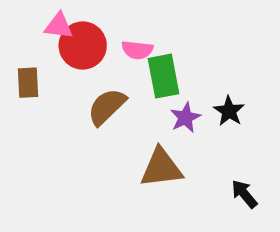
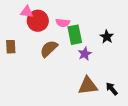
brown rectangle: (28, 83) -> (11, 47), moved
black star: (229, 111) -> (107, 37), moved
brown triangle: (161, 168) -> (88, 86), moved

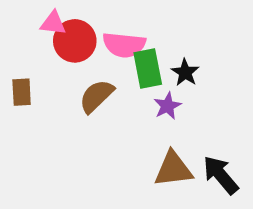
pink semicircle: (63, 23) -> (124, 45), size x1.5
black star: (107, 37) -> (185, 72), moved
black arrow: (112, 89) -> (221, 175), size x1.5

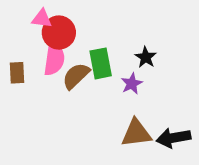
pink semicircle: (124, 45) -> (54, 59), moved, turned -88
green rectangle: (148, 68) -> (101, 63), moved
black arrow: (221, 175) -> (173, 138), turned -60

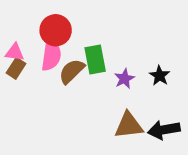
pink triangle: (42, 19) -> (15, 52), moved
black star: (146, 57) -> (160, 76), moved
brown rectangle: (17, 73) -> (16, 68), turned 36

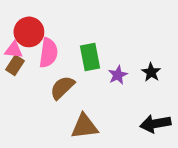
red circle: (56, 30) -> (29, 32), moved
brown semicircle: (72, 71) -> (62, 88), moved
brown triangle: (129, 125) -> (84, 126), moved

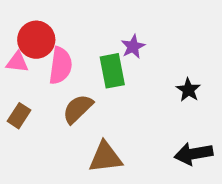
brown rectangle: (15, 65) -> (19, 116), moved
purple star: (118, 75) -> (133, 47), moved

